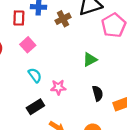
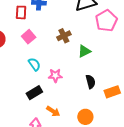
brown cross: (63, 19) -> (64, 36), moved

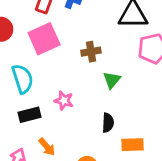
pink square: (29, 37) -> (44, 39), size x1.6
green triangle: (84, 51) -> (112, 80), turned -40
cyan semicircle: (34, 64) -> (23, 79), moved, size x1.5

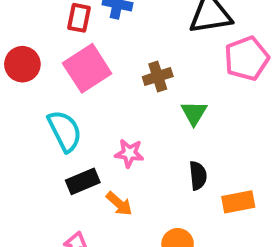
orange arrow: (47, 147) -> (119, 204), moved

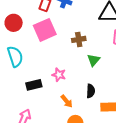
cyan semicircle: (65, 131) -> (15, 57), moved
orange arrow: (119, 204) -> (67, 101), moved

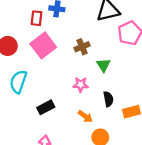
cyan semicircle: (15, 57) -> (18, 82), turned -130
pink star: (59, 75) -> (81, 85), moved

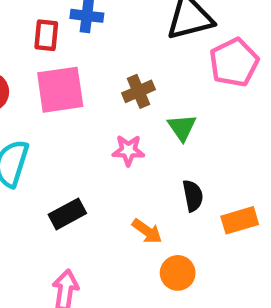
pink square: (43, 45) -> (60, 90), turned 30
pink star: (81, 85) -> (128, 150), moved

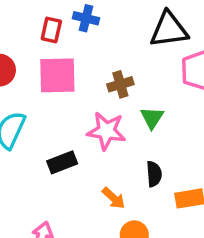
pink star: (128, 150) -> (106, 131), size x1.5
black rectangle: (67, 214) -> (62, 162), moved

